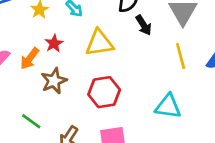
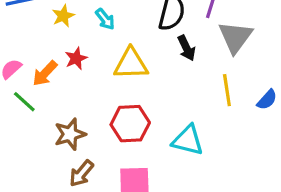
brown star: (54, 81) -> (70, 134), moved
cyan triangle: (168, 106) -> (188, 140), moved
green line: (31, 121) -> (24, 102), moved

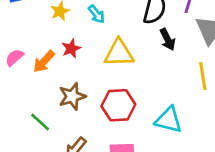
green line: (24, 102) -> (40, 122), moved
brown star: (70, 134) -> (72, 96), moved

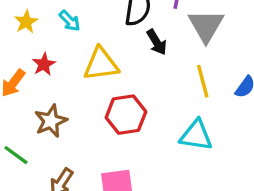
red hexagon: (118, 105) -> (126, 115), moved
cyan triangle: (169, 120) -> (196, 135), moved

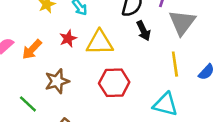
red star: (44, 64) -> (68, 38), moved

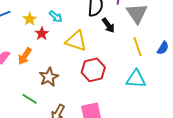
red star: (68, 38) -> (42, 34), moved
yellow triangle: (100, 43) -> (76, 41), turned 30

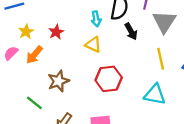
cyan arrow: (56, 17) -> (96, 19), moved, turned 32
yellow star: (30, 19) -> (26, 32), moved
yellow triangle: (76, 41) -> (93, 45), size x0.7

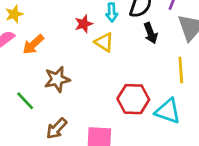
yellow star: (26, 32) -> (14, 14), moved
red star: (56, 32) -> (84, 24), moved
red hexagon: (109, 79) -> (133, 99), moved

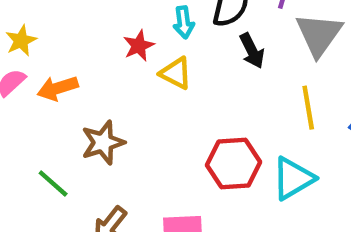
orange arrow: (33, 44) -> (58, 88), turned 30
cyan triangle: (168, 111) -> (293, 178), turned -44

